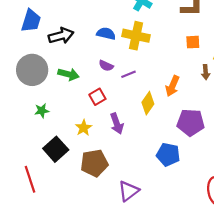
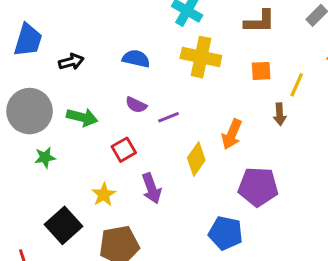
black arrow: (61, 36) -> (71, 62), size x0.7
yellow cross: (136, 36) -> (201, 57), moved
green star: (42, 111) -> (45, 157), moved

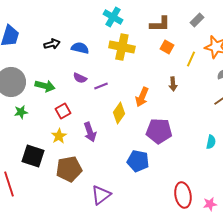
black arrow: (71, 62) -> (52, 44), moved
orange square: (261, 71) -> (167, 47), moved, turned 32
yellow line: (297, 85) -> (191, 59), moved
red square: (124, 150) -> (63, 111), moved
black square: (64, 225) -> (33, 156), turned -30

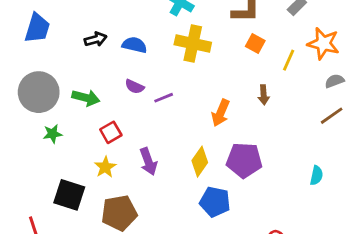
yellow diamond: (119, 113) -> (200, 162), moved

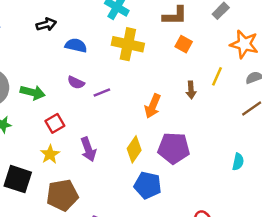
black arrow: (96, 39) -> (46, 24), moved
yellow line: (289, 60) -> (217, 76), moved

